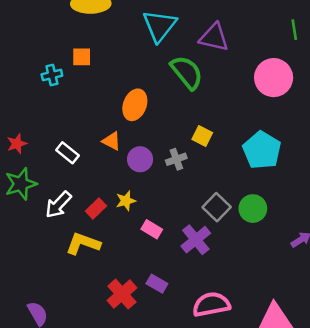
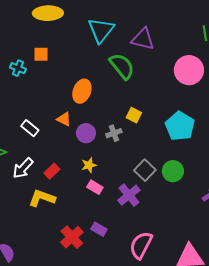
cyan cross: (52, 75) -> (18, 68), turned 35
yellow star: (126, 201) -> (89, 165), moved
pink semicircle: (211, 304) -> (141, 245), turned -52

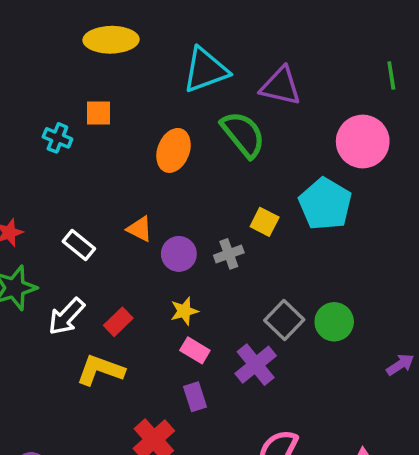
cyan triangle: (101, 30) -> (206, 70), turned 32
orange ellipse: (82, 91) -> (173, 150), moved
cyan pentagon: (180, 126) -> (325, 204), moved
purple rectangle: (99, 229) -> (195, 397), moved, turned 42

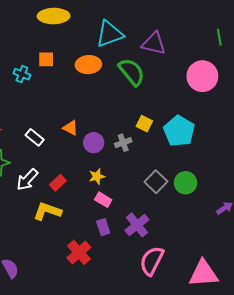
orange ellipse: (173, 150) -> (88, 65), moved, turned 65
cyan pentagon: (325, 204) -> (179, 131), moved
purple cross: (256, 365) -> (137, 225), moved

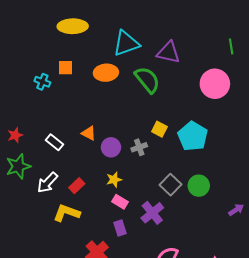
purple cross: (137, 225) -> (152, 213), moved

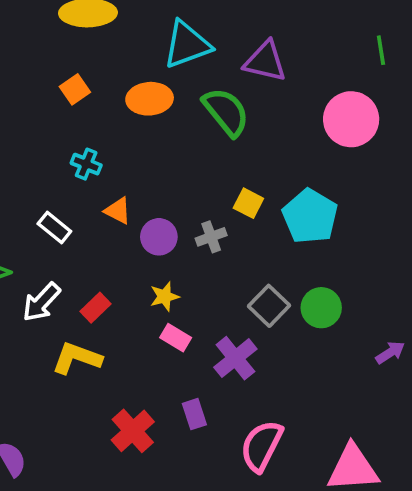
orange square: (66, 68) -> (75, 89), turned -35
cyan cross: (42, 82) -> (86, 164), moved
purple rectangle: (120, 228) -> (194, 414), moved

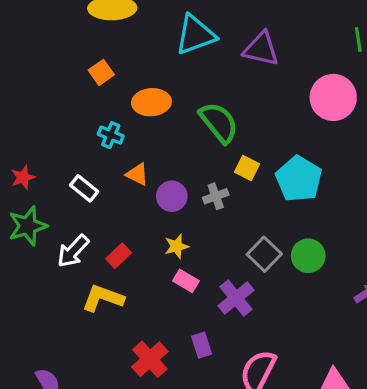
orange ellipse: (150, 99) -> (151, 102), moved
green semicircle: (226, 112) -> (219, 123), moved

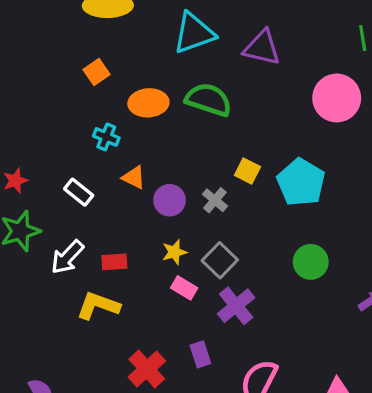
green semicircle: (219, 123) -> (208, 100), moved, turned -33
gray cross: (216, 196) -> (215, 200), turned -30
gray square: (264, 254) -> (220, 260), moved
red rectangle: (119, 256) -> (114, 262), turned 40

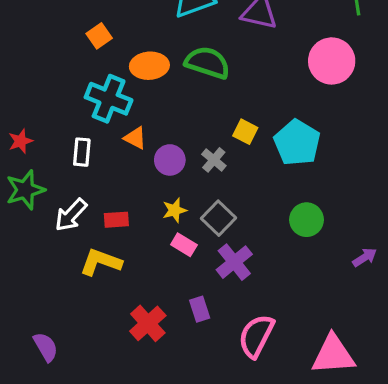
cyan cross: (106, 137) -> (109, 99), size x1.8
white rectangle: (79, 192) -> (82, 152), turned 56

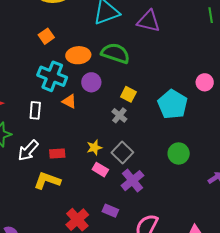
pink circle: (332, 61) -> (205, 82), moved, size x0.6
yellow square: (245, 132) -> (128, 94), moved
purple circle: (170, 160) -> (91, 82), moved
purple rectangle: (200, 309) -> (110, 211), turned -49

